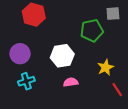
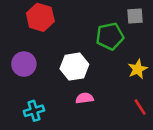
yellow star: (106, 67) -> (138, 69), moved
cyan cross: (26, 81) -> (34, 111), moved

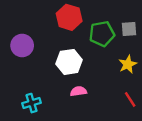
gray square: (135, 16) -> (129, 29), moved
red hexagon: (40, 17) -> (69, 17), moved
purple circle: (24, 64) -> (22, 46), moved

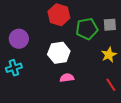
cyan cross: (32, 103) -> (14, 68), moved

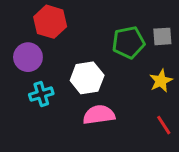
red hexagon: (59, 15) -> (50, 22), moved
cyan cross: (14, 68) -> (41, 94), moved
pink semicircle: (67, 78) -> (99, 115), size x1.5

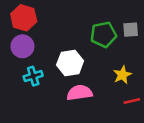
red hexagon: (50, 22) -> (24, 18), moved
yellow star: (161, 81) -> (122, 75), moved
red line: (164, 125) -> (132, 101), turned -70

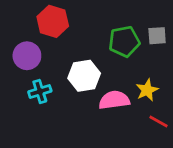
red hexagon: (24, 18) -> (53, 21), moved
pink semicircle: (80, 93) -> (114, 100), moved
red line: (132, 101) -> (158, 122), turned 42

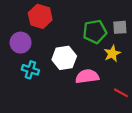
yellow star: (147, 90) -> (112, 53), moved
cyan cross: (40, 91) -> (30, 70), turned 35

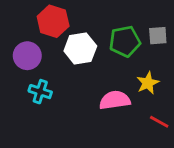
yellow star: (112, 53) -> (148, 83), moved
white hexagon: (64, 58) -> (80, 49), moved

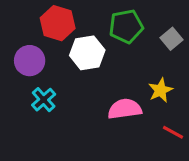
gray square: (158, 36) -> (171, 39), turned -36
green pentagon: (125, 41) -> (126, 26), moved
cyan cross: (40, 92) -> (44, 100), turned 30

